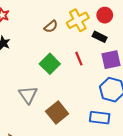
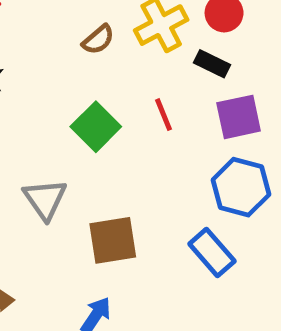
brown square: (57, 112) -> (113, 240), turned 30
blue rectangle: (100, 118) -> (212, 252), turned 42

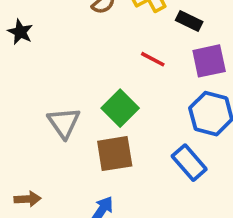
red line: (164, 115) -> (153, 59), turned -40
green square: (96, 127) -> (120, 108), moved

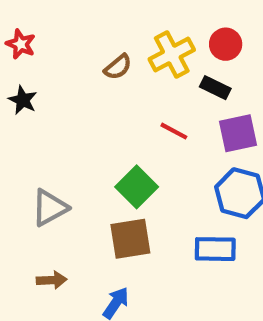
gray triangle: (64, 123) -> (50, 208), moved, turned 36
blue rectangle: (189, 163) -> (215, 249), turned -48
brown arrow: (28, 199) -> (52, 280), moved

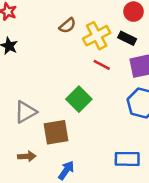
yellow cross: (172, 55) -> (97, 36), moved
brown square: (130, 239) -> (56, 132), moved
blue rectangle: (215, 249) -> (127, 159), moved

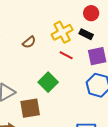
brown semicircle: (67, 26) -> (29, 42), moved

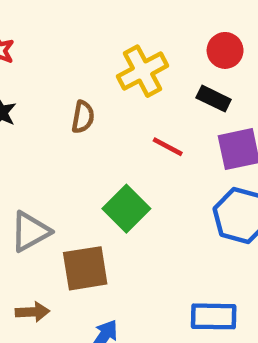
yellow cross: (62, 32) -> (143, 71), moved
brown semicircle: (29, 42) -> (83, 117), turned -40

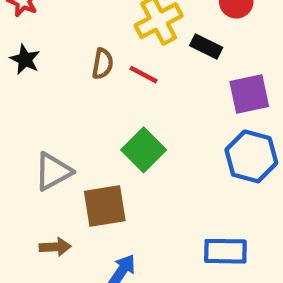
black rectangle: (214, 99) -> (206, 46), moved
red line: (168, 147) -> (144, 75), moved

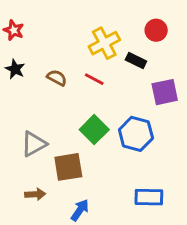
brown semicircle: (103, 64) -> (57, 78), moved, turned -72
blue hexagon: (251, 156) -> (136, 134), moved

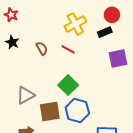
black rectangle: (136, 60) -> (105, 32), moved, turned -48
brown semicircle: (57, 78) -> (42, 48), turned 32
blue hexagon: (136, 134) -> (77, 110), moved

